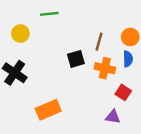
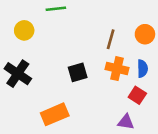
black square: (76, 59) -> (78, 72), moved
blue semicircle: (128, 59) -> (142, 69), moved

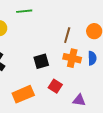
red square: (137, 95) -> (55, 86), moved

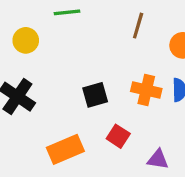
brown line: (67, 35) -> (138, 26), moved

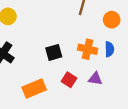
purple triangle: (158, 159) -> (95, 79), moved

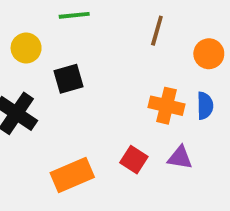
black square: (54, 52) -> (68, 79), moved

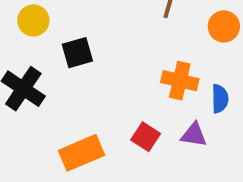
blue semicircle: (205, 106) -> (220, 99), moved

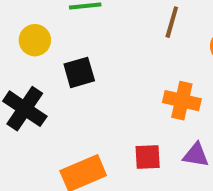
red square: (146, 137) -> (148, 157), turned -36

